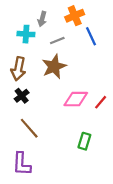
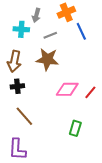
brown star: (54, 67) -> (47, 59), turned 30
black cross: (22, 96) -> (17, 86), turned 32

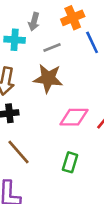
green rectangle: (75, 128) -> (70, 162), moved

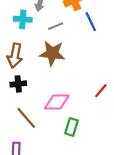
pink diamond: (74, 117) -> (57, 102), moved

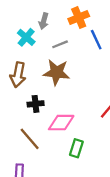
cyan cross: (23, 19) -> (26, 37), turned 36
black cross: (18, 84) -> (36, 104), moved

